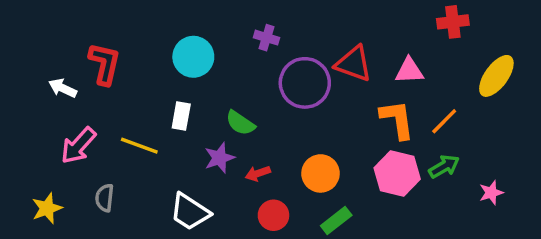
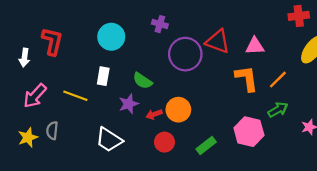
red cross: (453, 22) -> (299, 16), moved
white arrow: (63, 88) -> (24, 58), turned -108
orange circle: (320, 173) -> (178, 110), moved
pink hexagon: (397, 173) -> (249, 132), moved
yellow star: (47, 208) -> (28, 137), moved

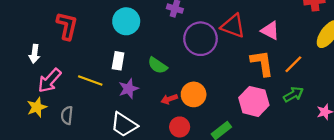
pink triangle: (255, 46) -> (270, 31), turned 30
white arrow: (24, 58) -> (34, 54), moved
purple star: (129, 104) -> (129, 89), moved
pink hexagon: (249, 132) -> (254, 101), moved
yellow star: (28, 137) -> (37, 107), moved

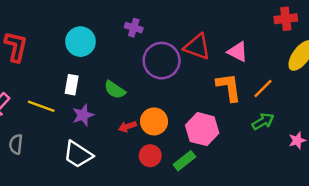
pink hexagon: (254, 101) -> (202, 129), moved
red circle: (180, 127) -> (150, 156), moved

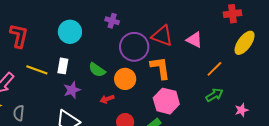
orange L-shape: (229, 87) -> (160, 68), moved
yellow line: (41, 106) -> (37, 70), moved
orange circle: (154, 121) -> (125, 79), moved

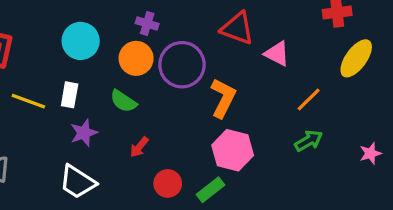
red triangle: (162, 36) -> (237, 28), moved
orange L-shape: (160, 68) -> (223, 98), turned 35
orange circle: (125, 79) -> (136, 58), moved
red arrow: (107, 99) -> (139, 147), turned -32
pink star: (242, 110) -> (370, 153), moved

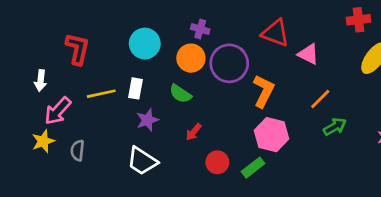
orange line: (309, 100) -> (320, 99), moved
yellow line: (28, 101) -> (101, 94), turned -32

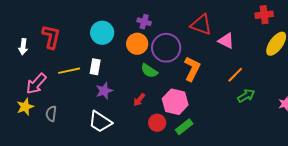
white arrow: (41, 81) -> (23, 47), moved
green semicircle: (180, 94) -> (149, 71), moved
pink hexagon: (271, 135) -> (175, 102), moved

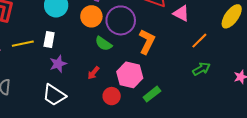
orange line: (235, 75) -> (199, 41), moved
green rectangle: (184, 127) -> (152, 94), moved

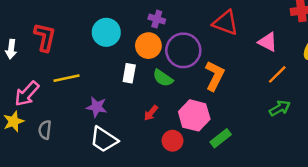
pink triangle: (181, 13) -> (268, 42), moved
white rectangle: (49, 40) -> (129, 73), moved
purple star: (58, 64) -> (97, 107), moved, turned 30

